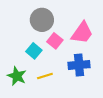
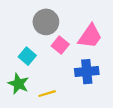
cyan square: (34, 51) -> (27, 56), moved
yellow line: (45, 76) -> (47, 94), moved

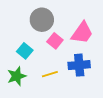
green star: (18, 84) -> (17, 76), turned 30
yellow line: (47, 94) -> (50, 74), moved

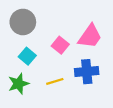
gray circle: (42, 20) -> (23, 22), moved

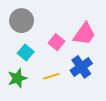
blue cross: (87, 72) -> (81, 67), turned -30

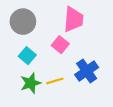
pink trapezoid: (84, 34) -> (73, 19), moved, turned -30
green star: (17, 78) -> (31, 83), moved

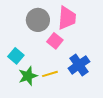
gray circle: (23, 22) -> (38, 20), moved
cyan square: (27, 56) -> (16, 56), moved

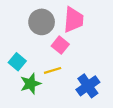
blue cross: (79, 65) -> (88, 86), moved
yellow line: (50, 74) -> (53, 70), moved

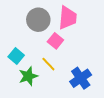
yellow line: (53, 70) -> (48, 64), turned 63

